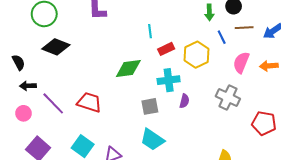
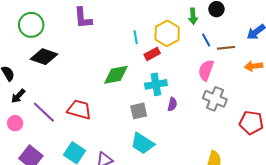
brown line: (244, 28) -> (226, 48), moved
yellow hexagon: (197, 55) -> (167, 33), moved
pink semicircle: (241, 63) -> (206, 70), moved
black arrow: (28, 86) -> (18, 96), turned -42

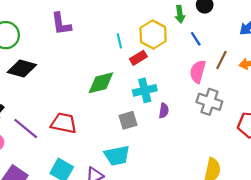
brown line: (226, 48) -> (221, 60), moved, turned -54
cyan trapezoid: (142, 143) -> (117, 156), moved, turned -40

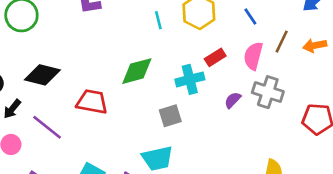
red rectangle: (138, 58) -> (215, 57), moved
black diamond: (22, 69) -> (42, 75), moved
purple semicircle: (164, 111) -> (233, 100), moved, turned -144
red trapezoid: (64, 123) -> (92, 102), moved

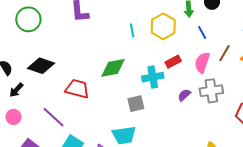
gray cross: (268, 92) -> (211, 91), turned -30
purple line: (47, 127) -> (54, 117), moved

